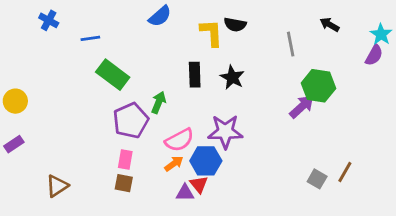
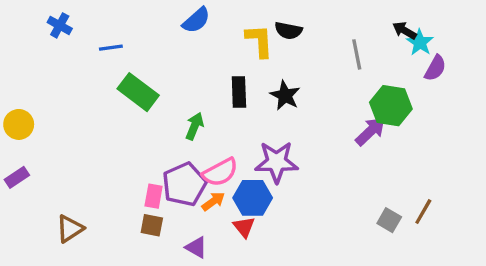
cyan star: (381, 34) -> (420, 43), moved
purple semicircle: (374, 55) -> (435, 68), moved
purple pentagon: (131, 121) -> (184, 184), moved
purple triangle: (185, 193) -> (196, 247), moved, turned 30

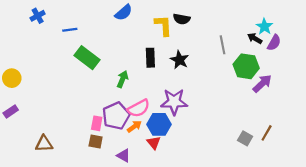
blue cross: (60, 25) -> (38, 16), turned 32
black arrow: (405, 31) -> (255, 38), moved
gray line: (357, 54) -> (222, 45), moved
purple arrow: (370, 131) -> (262, 84), moved
brown triangle: (70, 229) -> (44, 144), turned 30

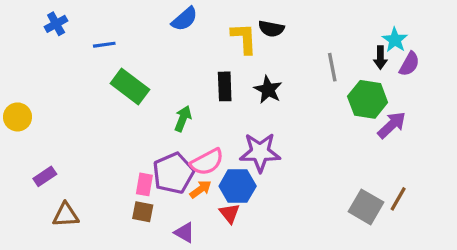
black arrow: (255, 38) -> (380, 58), turned -120
purple rectangle: (11, 111) -> (45, 176), moved
gray square: (245, 138) -> (366, 207), size x1.5

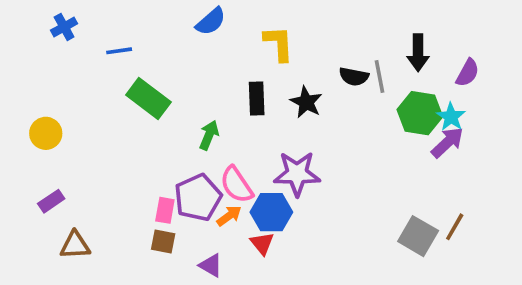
black semicircle: (271, 29) -> (354, 76), moved
cyan star: (395, 40) -> (451, 117), moved
black arrow: (380, 58) -> (418, 53), moved, size x1.4
yellow circle: (18, 117) -> (46, 133), moved
pink semicircle: (207, 162) -> (236, 185), turned 84

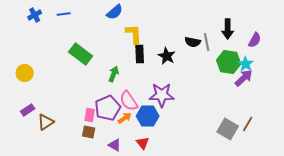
yellow L-shape: (279, 43) -> (134, 34), moved
blue line: (119, 51) -> (64, 14), moved
red triangle: (262, 243) -> (143, 143), moved
brown triangle: (75, 245) -> (46, 122), moved, turned -30

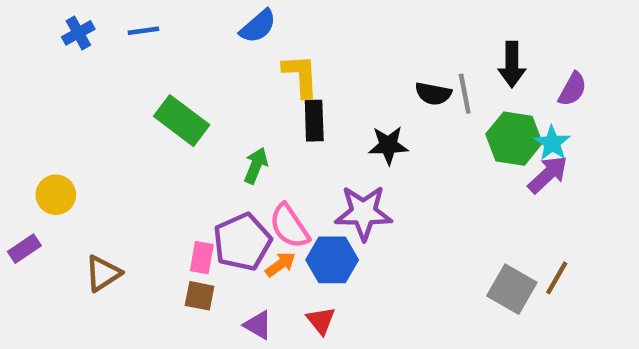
black star: (167, 56) -> (388, 145), moved, turned -30
yellow circle: (25, 73) -> (56, 195), moved
purple rectangle: (28, 110) -> (24, 249), moved

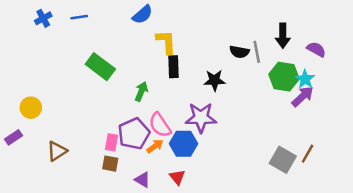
purple semicircle: (572, 89) -> (316, 49), turned -90

